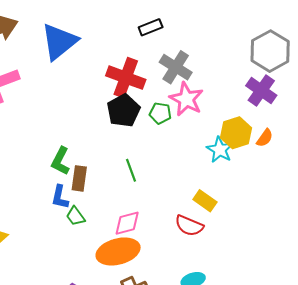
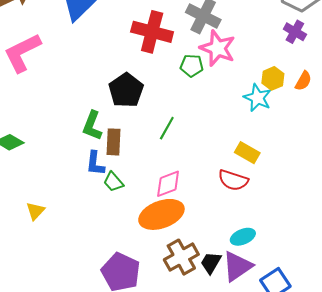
purple cross: (261, 91) -> (295, 32), size x0.7
black pentagon: (123, 111) -> (126, 90), moved
yellow hexagon: (236, 133) -> (273, 78), size x0.7
green line: (131, 170) -> (167, 128), turned 55

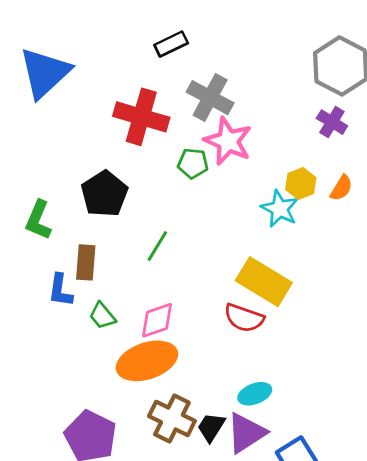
green L-shape: (92, 126) -> (38, 220), moved
yellow rectangle: (247, 153) -> (264, 282), size x1.6
green trapezoid: (113, 182) -> (102, 316), moved
brown cross: (181, 257) -> (172, 419), turned -36

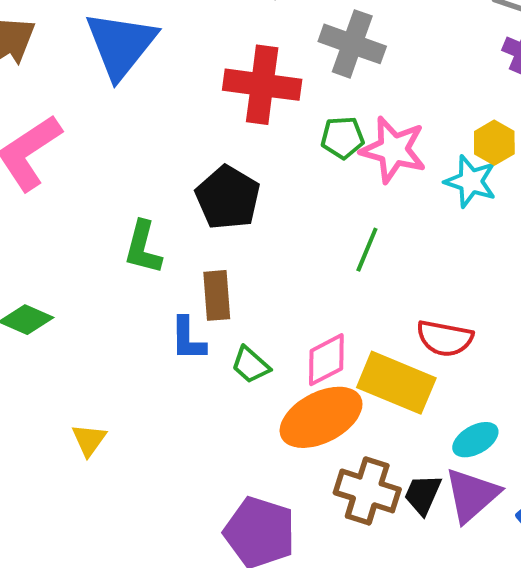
pink star: (228, 141) -> (393, 150), moved
green line: (157, 246) -> (367, 250), moved
yellow rectangle: (264, 282) -> (396, 383), moved

